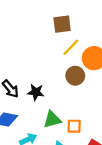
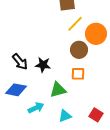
orange square: (74, 126) -> (78, 74), moved

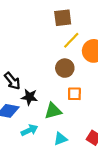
brown circle: (79, 50) -> (65, 68), moved
black star: (43, 65) -> (29, 97), moved

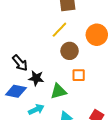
yellow line: (71, 40) -> (59, 30), moved

